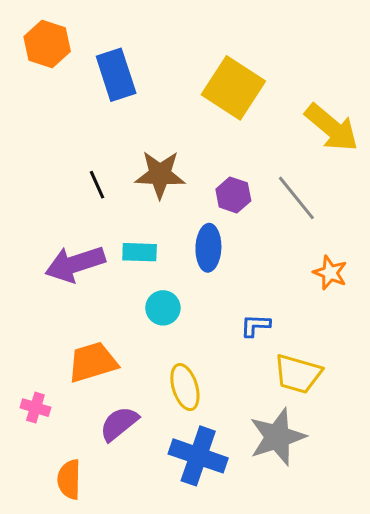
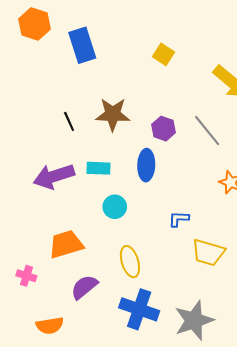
yellow square: (233, 88) -> (163, 54), size x0.5
gray star: (277, 437) -> (194, 320), moved
orange semicircle: (69, 479) -> (50, 326), turned -100

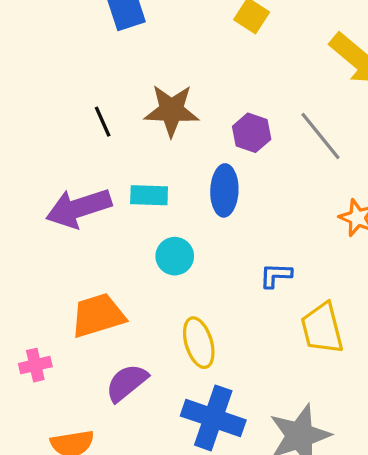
yellow trapezoid: (208, 252) -> (322, 328), turned 60
pink cross: (26, 276) -> (35, 365), turned -30

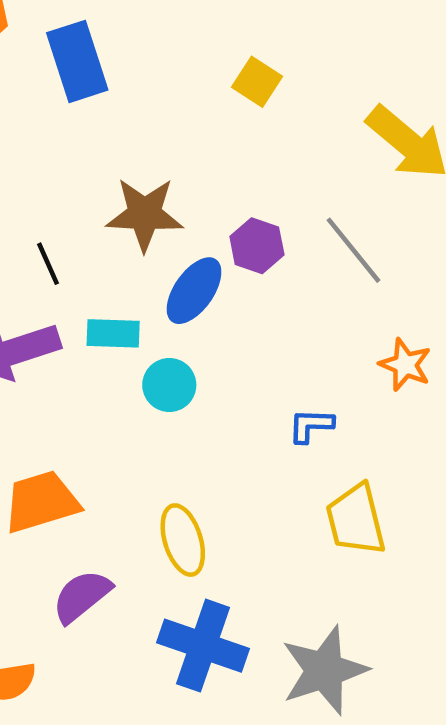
black line: (103, 122) -> (48, 264), moved
blue ellipse: (224, 190) -> (194, 291), moved, turned 33
cyan circle: (175, 256) -> (169, 385), moved
blue L-shape: (276, 275) -> (311, 425), moved

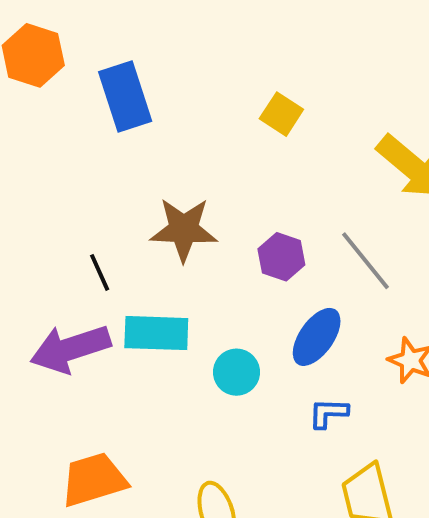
blue ellipse: (194, 291) -> (317, 337), moved
cyan rectangle: (113, 333) -> (156, 333), size x1.4
cyan circle: (169, 385) -> (236, 372), moved

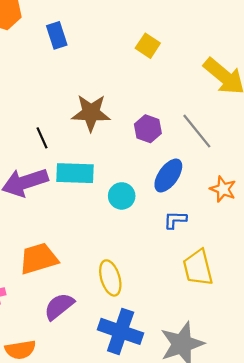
blue rectangle: (125, 97) -> (57, 35), size x0.7

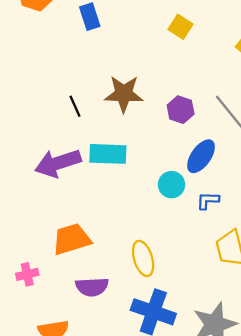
black line: (42, 138) -> (75, 106), moved
cyan circle: (122, 196) -> (171, 185), moved
purple semicircle: (59, 306) -> (92, 287), turned -144

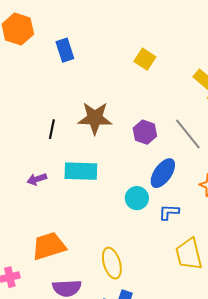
black line: (75, 106) -> (52, 129), turned 36
purple arrow: (58, 163) -> (37, 179), size x0.5

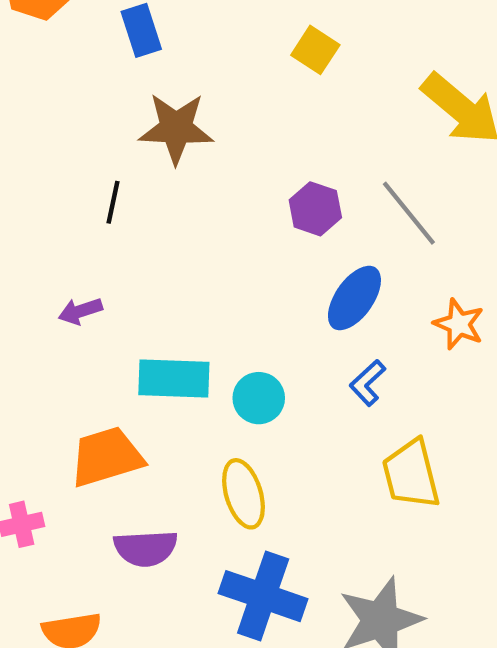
brown star: (95, 118) -> (176, 128), moved
cyan rectangle: (81, 171) -> (174, 379), moved
cyan circle: (137, 198) -> (259, 398), moved
blue L-shape: (169, 212) -> (368, 383), turned -45

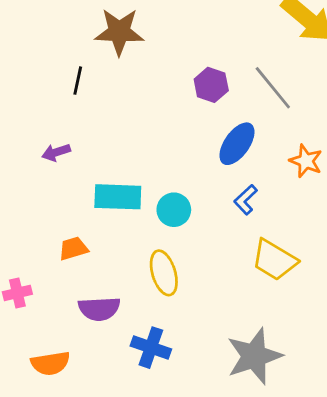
orange trapezoid: (106, 457) -> (73, 248), size x0.6
yellow trapezoid: (411, 474) -> (274, 260), turned -45
blue cross: (263, 596) -> (151, 348), moved, size x0.7

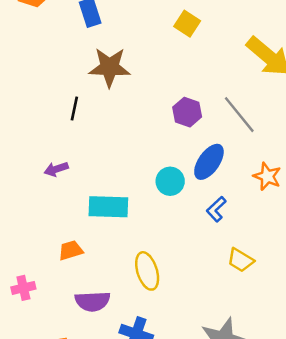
cyan circle: (174, 210) -> (170, 181), moved
yellow trapezoid: (274, 260) -> (240, 260), size x0.7

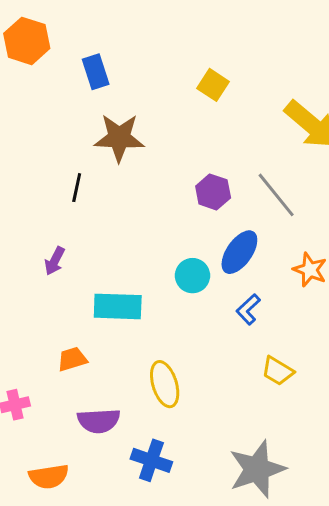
purple arrow: (56, 169) -> (55, 261), turned -45

